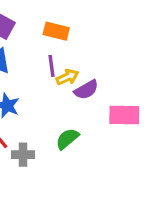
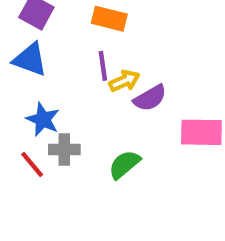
gray cross: (23, 155) -> (64, 149), moved

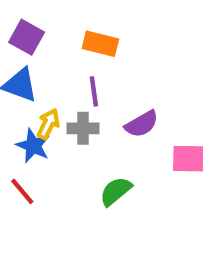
yellow arrow: (124, 81) -> (48, 124), moved, turned -40
gray cross: (64, 149) -> (83, 128), moved

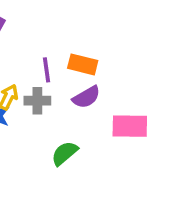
orange rectangle: (100, 44) -> (83, 64), moved

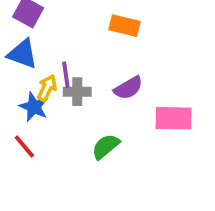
orange rectangle: (83, 64) -> (124, 26), moved
purple line: (46, 70) -> (66, 75), moved

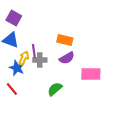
orange rectangle: (124, 26) -> (65, 40), moved

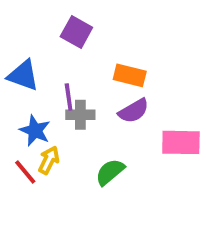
purple square: (14, 18) -> (76, 32), moved
yellow arrow: (24, 58) -> (49, 160), moved

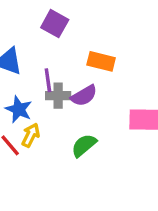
purple semicircle: (134, 111) -> (84, 96), moved

